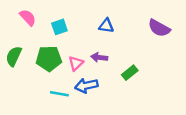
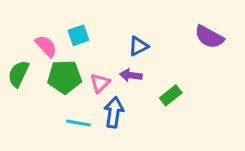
pink semicircle: (28, 18) -> (46, 46), moved
blue triangle: (106, 26) -> (138, 46), moved, turned -35
blue arrow: (86, 86) -> (114, 112), turned 110

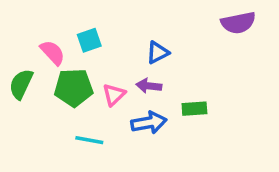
purple semicircle: (209, 37) -> (238, 23), moved, turned -40
green rectangle: (171, 95) -> (194, 109), turned 35
blue arrow: (114, 112) -> (149, 123), moved, turned 72

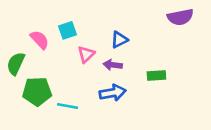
green pentagon: (74, 88) -> (37, 91), moved
pink triangle: (114, 95) -> (86, 54), moved
green rectangle: (194, 109) -> (156, 75), moved

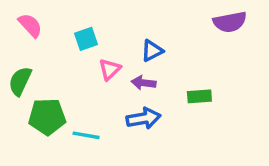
pink semicircle: (40, 40) -> (30, 25), moved

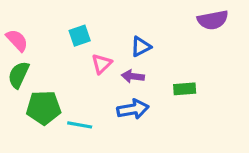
pink semicircle: (30, 25) -> (17, 40), moved

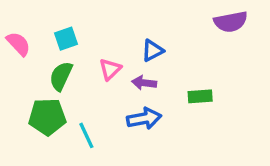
cyan square: (80, 36) -> (66, 39), moved
green semicircle: (19, 75) -> (61, 76), moved
cyan line: (80, 125) -> (86, 135), turned 55

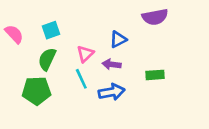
purple semicircle: (231, 22) -> (155, 17), moved
cyan line: (86, 135) -> (81, 79), moved

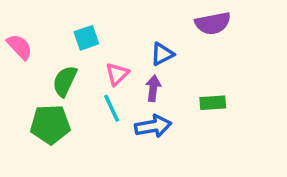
cyan square: (51, 30) -> (86, 38), moved
purple arrow: (112, 64) -> (153, 88), turned 90

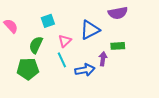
blue triangle: (162, 54) -> (90, 30), size x1.5
purple arrow: (153, 88) -> (103, 59), moved
green rectangle: (213, 103) -> (118, 46), moved

